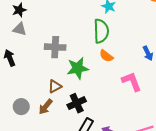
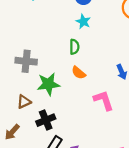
green semicircle: (101, 31) -> (74, 47), size x0.6
brown arrow: (46, 107) -> (12, 132), moved

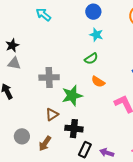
green semicircle: (74, 47) -> (91, 59), turned 64
black cross: (46, 120) -> (74, 129), turned 36

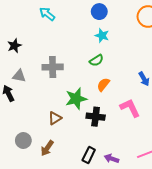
gray triangle: (14, 63) -> (19, 76), moved
gray cross: (49, 77) -> (53, 67), moved
orange semicircle: (98, 82) -> (103, 84), turned 96
black cross: (74, 129) -> (96, 117), moved

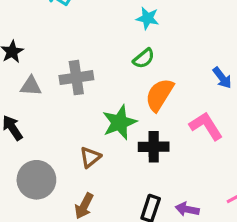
gray triangle: (19, 76) -> (31, 86), moved
orange semicircle: (103, 84) -> (159, 95), size x1.5
gray circle: (23, 140) -> (36, 180), moved, size x1.5

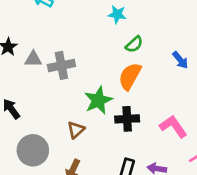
green semicircle: (144, 58) -> (134, 44), moved
gray triangle: (31, 86) -> (33, 59), moved
pink L-shape: (206, 126) -> (173, 126), moved

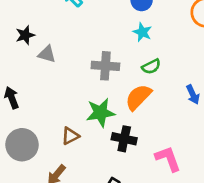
gray cross: (61, 65) -> (105, 66), moved

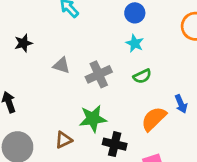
gray triangle: (47, 54) -> (62, 65), moved
gray cross: (105, 66) -> (99, 74), turned -30
orange semicircle: (138, 97) -> (154, 119), moved

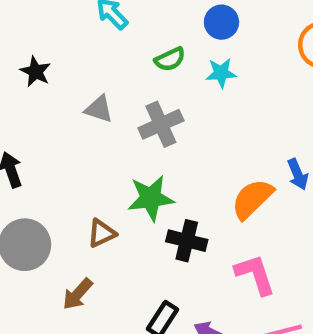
black star: (23, 43) -> (36, 72), turned -30
cyan star: (135, 43) -> (221, 73), turned -30
green semicircle: (142, 76) -> (170, 59), moved

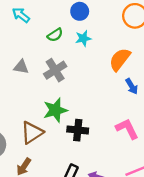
orange semicircle: (252, 199) -> (120, 59), moved
brown triangle: (102, 233) -> (32, 133), size x1.5
pink L-shape: (255, 274) -> (127, 129), moved

